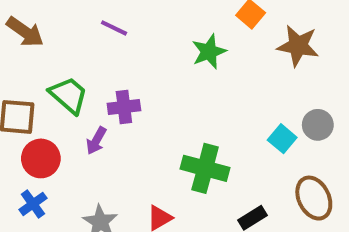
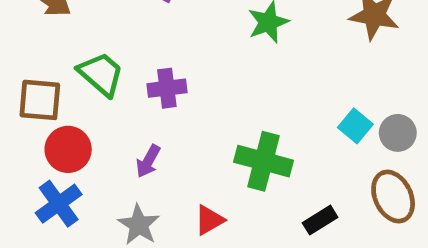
gray circle: (318, 125) -> (398, 133), moved
purple arrow: (96, 141) -> (148, 161), moved
blue cross: (33, 204) -> (59, 204), size x1.4

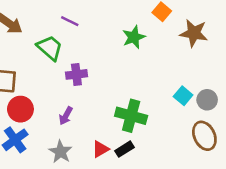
green trapezoid: (101, 74) -> (50, 48), moved
black rectangle: (320, 220) -> (124, 149), moved

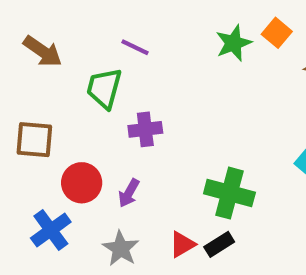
green star: (134, 37) -> (234, 43), moved
green trapezoid: (50, 48) -> (104, 88), turned -116
red circle: (20, 109) -> (82, 183), moved

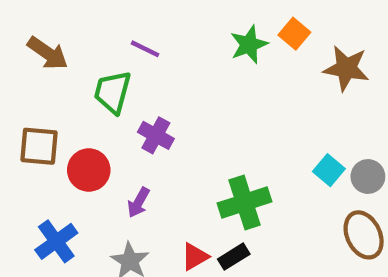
purple cross: (145, 129) -> (156, 135), turned 36
red circle: (82, 183) -> (89, 170), moved
green cross: (229, 193) -> (245, 202), turned -33

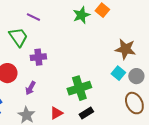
brown star: (346, 68) -> (125, 49), moved
green trapezoid: (113, 92) -> (18, 37), turned 130
purple cross: (156, 135) -> (38, 57), turned -35
black rectangle: (234, 257) -> (86, 113), moved

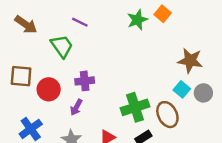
purple cross: (38, 57) -> (85, 81), moved
brown ellipse: (134, 103) -> (167, 115), moved

